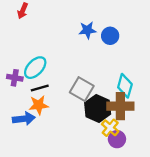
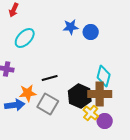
cyan ellipse: (35, 68) -> (25, 38), moved
black line: (40, 88) -> (50, 78), moved
gray square: (82, 89) -> (48, 104), moved
purple circle: (117, 139) -> (105, 121), moved

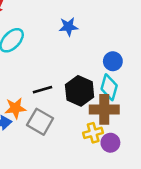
blue circle: (91, 32) -> (113, 61), moved
black hexagon: (80, 96) -> (80, 91), moved
yellow cross: (91, 113) -> (93, 133), turned 35

